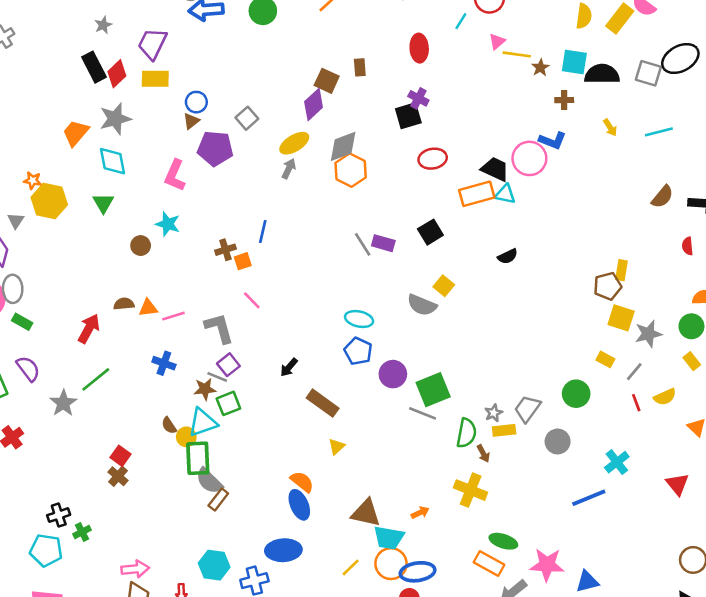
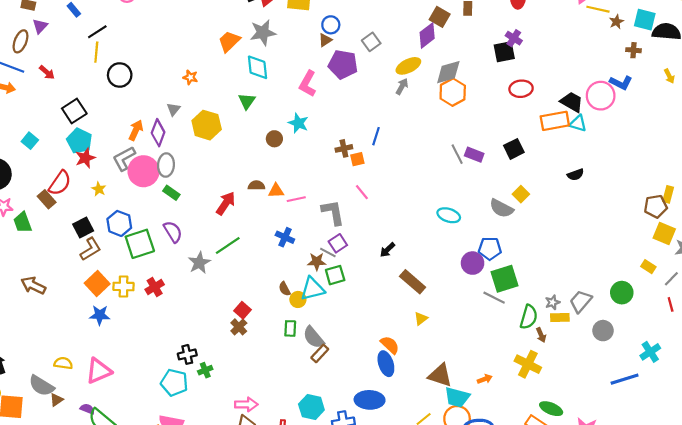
yellow hexagon: (49, 201) -> (207, 125), moved
blue pentagon: (358, 351) -> (490, 249), moved, turned -30
green rectangle: (198, 458) -> (290, 328), moved, size x0.6

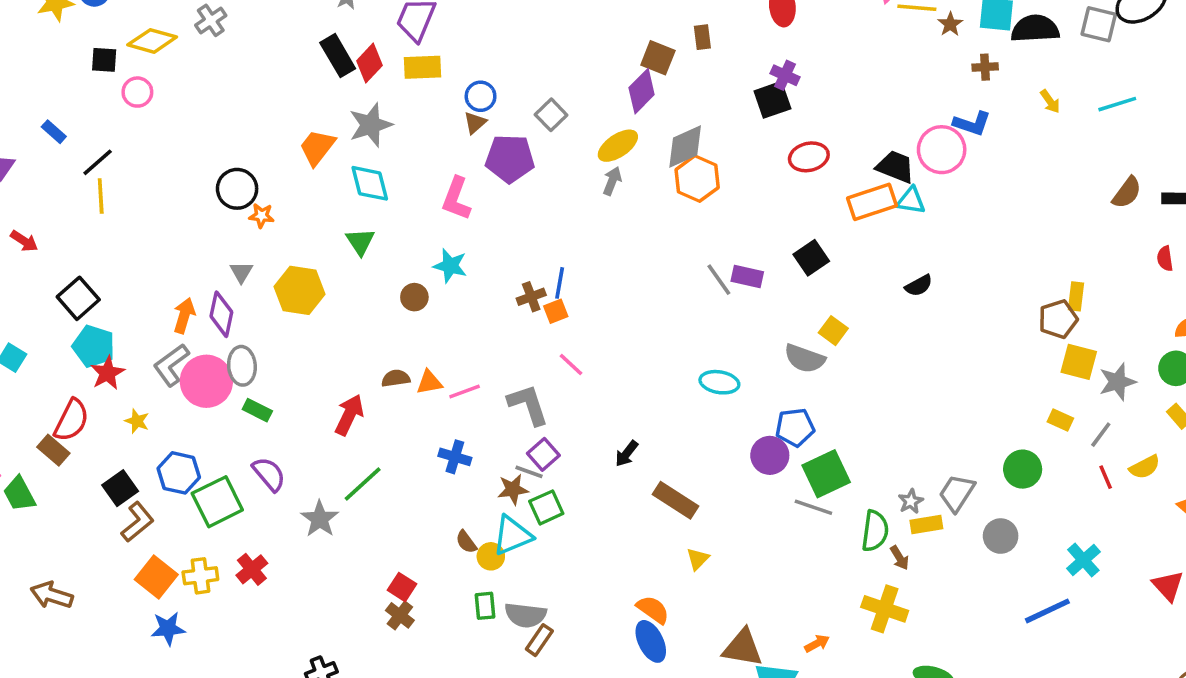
black circle: (120, 75) -> (237, 189), moved
blue line: (376, 136) -> (560, 283), moved
gray semicircle: (314, 337) -> (525, 615), turned -35

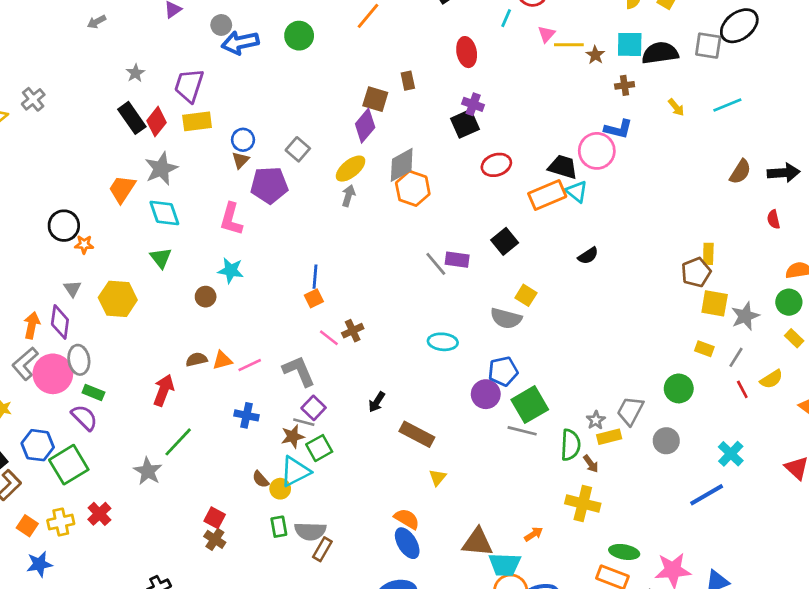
cyan triangle: (911, 201) -> (577, 192), turned 35
brown cross: (531, 297) -> (353, 331), moved
purple semicircle: (269, 474) -> (84, 418), moved
orange square: (156, 577) -> (27, 526), size x0.7

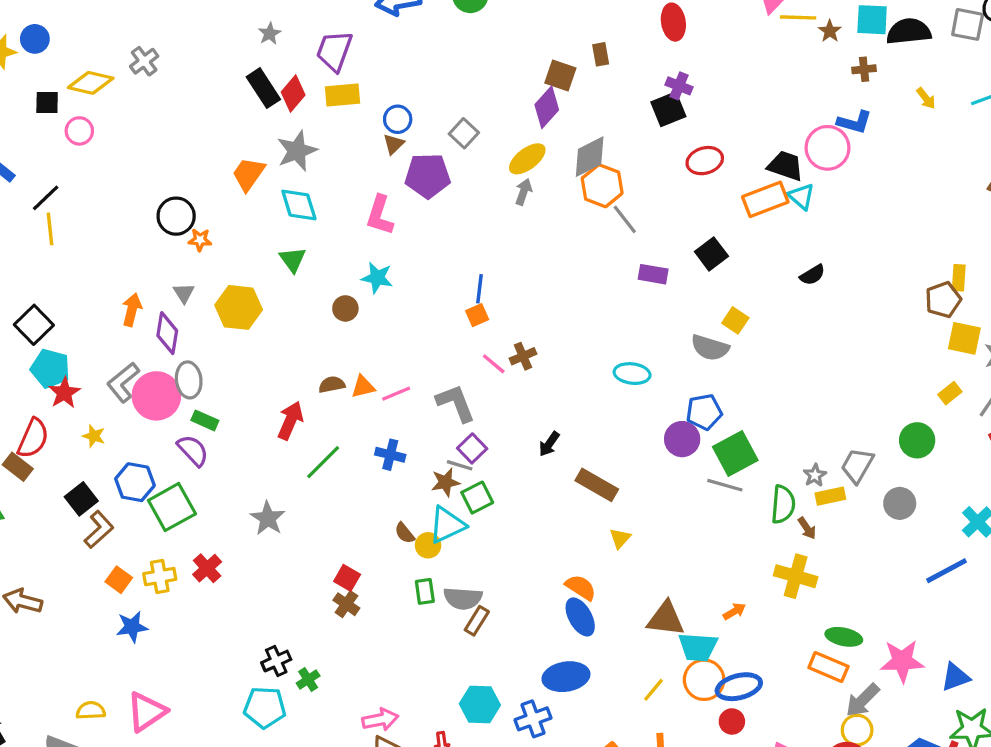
gray line: (436, 264) -> (625, 219), moved
orange arrow: (32, 325) -> (132, 310), moved
yellow rectangle: (704, 349) -> (950, 393), turned -60
green line: (178, 442) -> (323, 462), moved

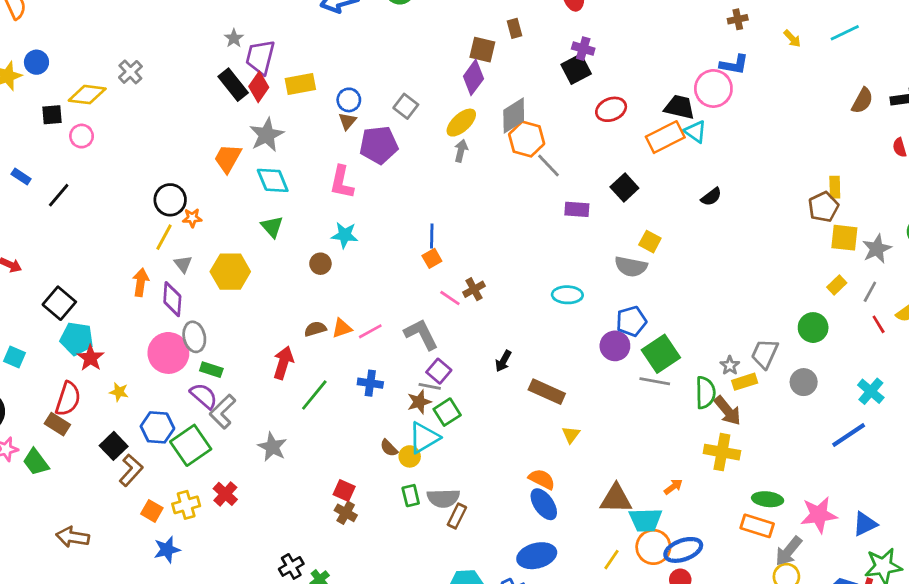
purple trapezoid: (334, 51) -> (260, 57), moved
yellow line: (50, 229) -> (164, 237), moved, turned 40
gray L-shape: (123, 382) -> (223, 412), moved
brown arrow: (807, 528) -> (728, 411), size x1.6

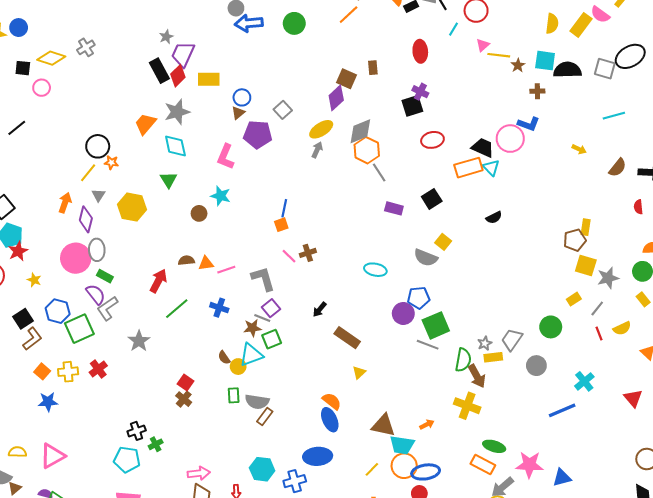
yellow arrow: (792, 39) -> (579, 149), moved, turned -32

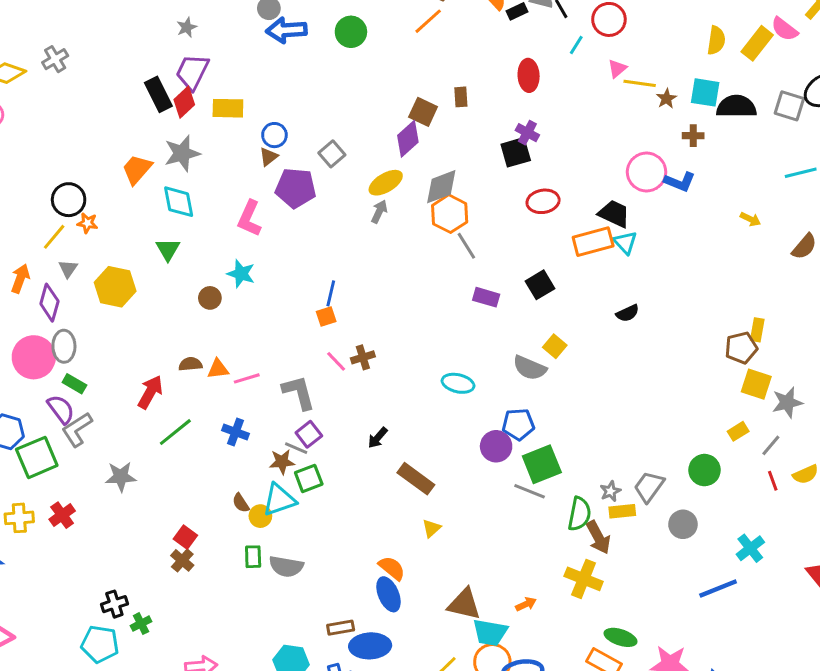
gray star: (166, 37) -> (187, 27), moved
pink circle: (510, 139) -> (647, 172), moved
gray star: (139, 341) -> (121, 477), turned 30
brown rectangle: (265, 416) -> (341, 628), moved, turned 42

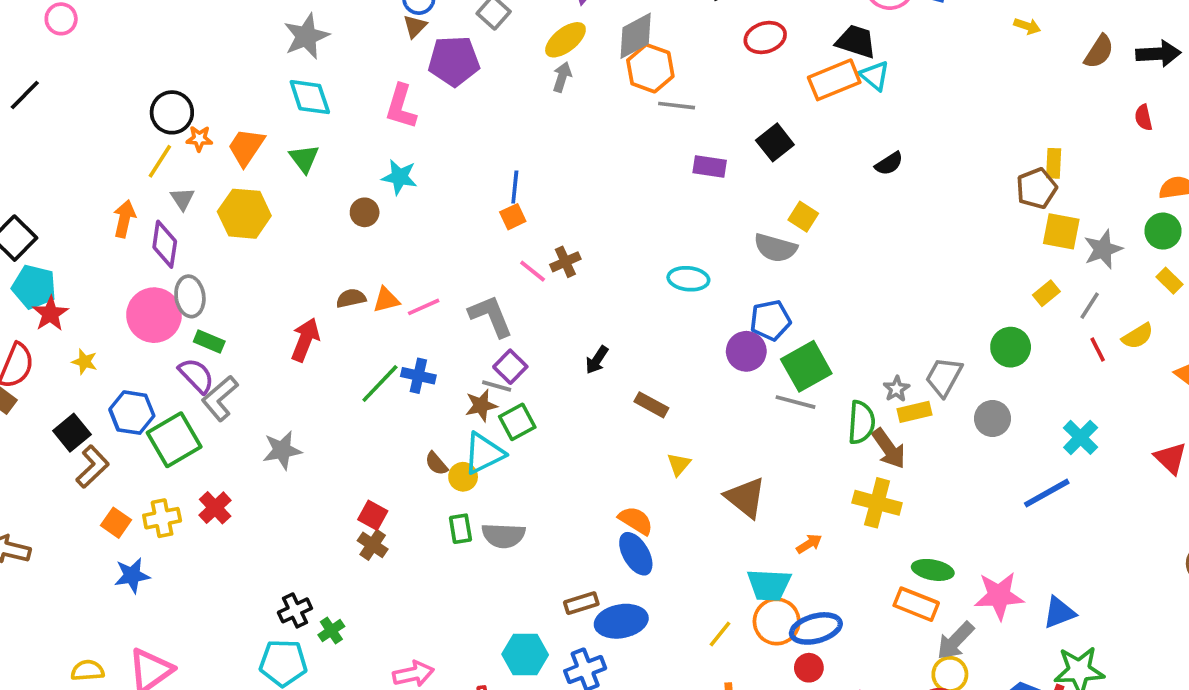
orange trapezoid: (137, 169) -> (246, 147), moved
gray line: (466, 246) -> (677, 106), turned -44
green line: (175, 432) -> (380, 383), moved
brown rectangle: (416, 479) -> (651, 405), size x0.7
brown triangle: (464, 604) -> (745, 497), moved, turned 33

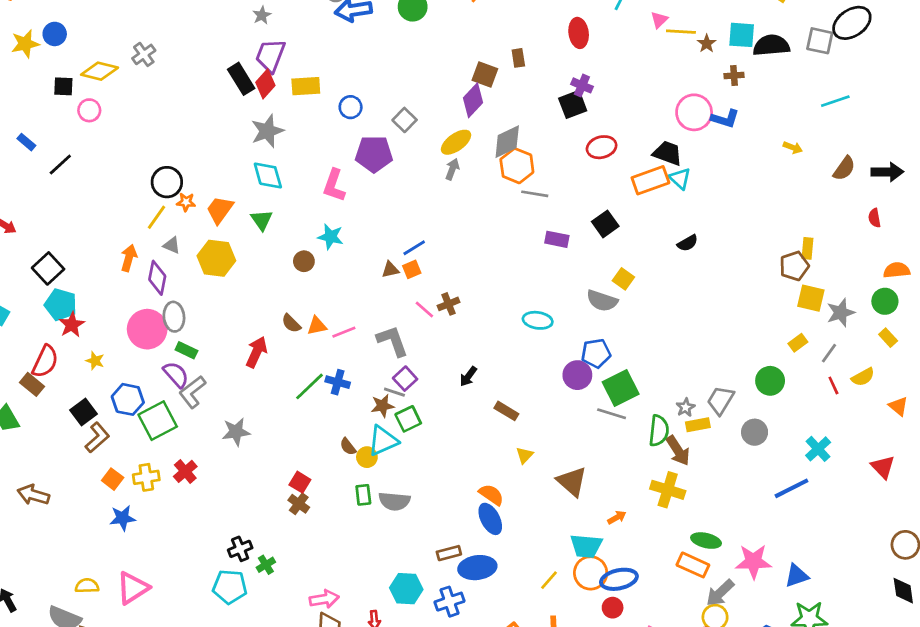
brown triangle: (415, 26) -> (390, 270), moved, turned 30
blue line: (515, 187) -> (414, 248), turned 50
gray triangle: (182, 199) -> (172, 245), turned -36
brown semicircle: (351, 298) -> (291, 323), turned -125

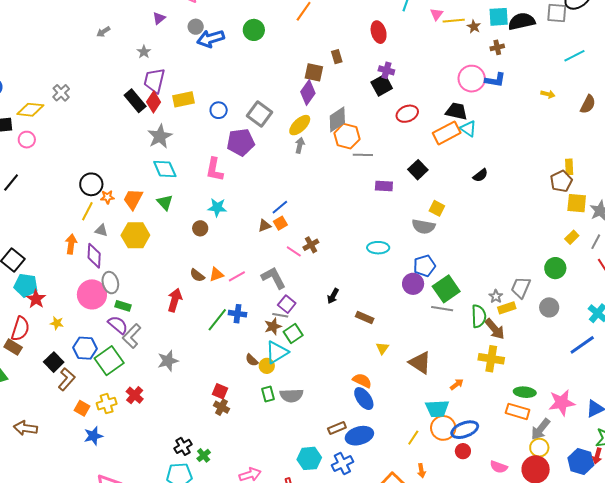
gray square: (405, 120) -> (260, 114), size x1.4

